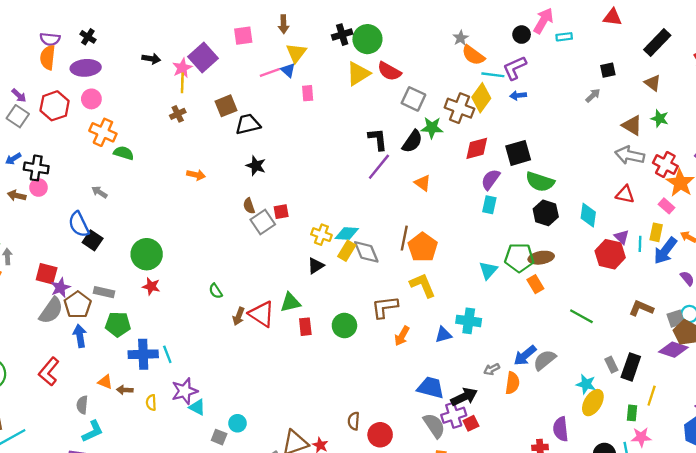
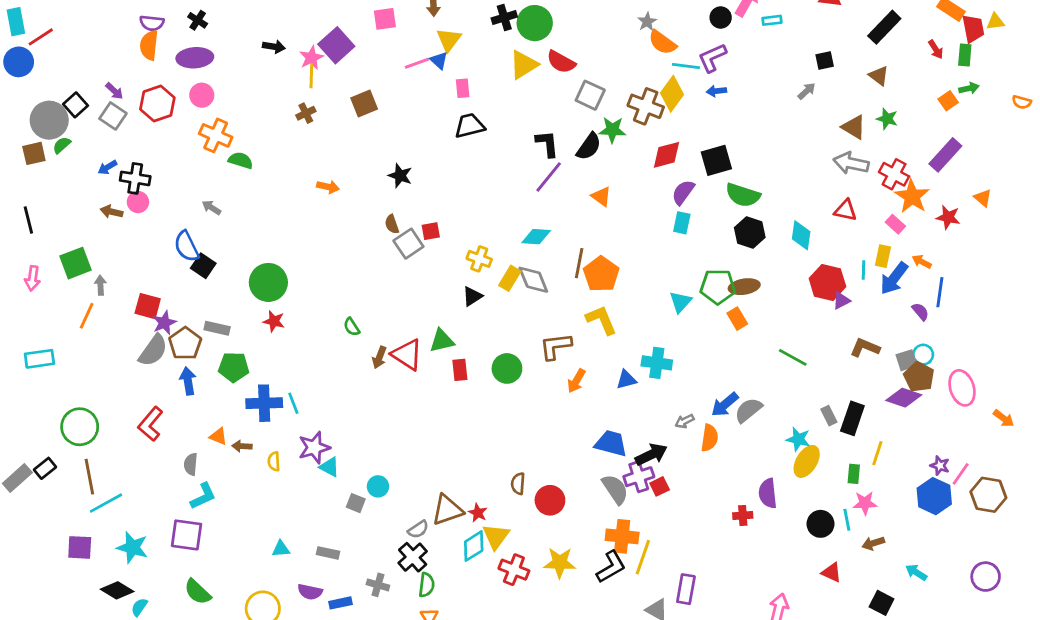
black trapezoid: (248, 124) -> (470, 126), moved
cyan diamond: (347, 233) -> (536, 237), moved
purple triangle: (622, 237) -> (841, 300), moved, turned 49

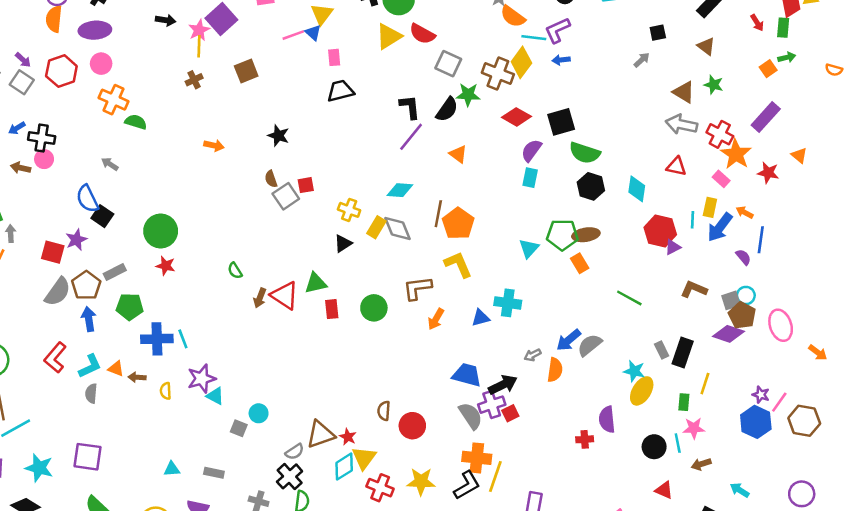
red diamond: (667, 155) -> (516, 117), turned 44
purple star: (164, 323) -> (76, 240), moved
gray rectangle: (217, 328) -> (115, 272), turned -40
cyan L-shape: (203, 496) -> (90, 366), moved

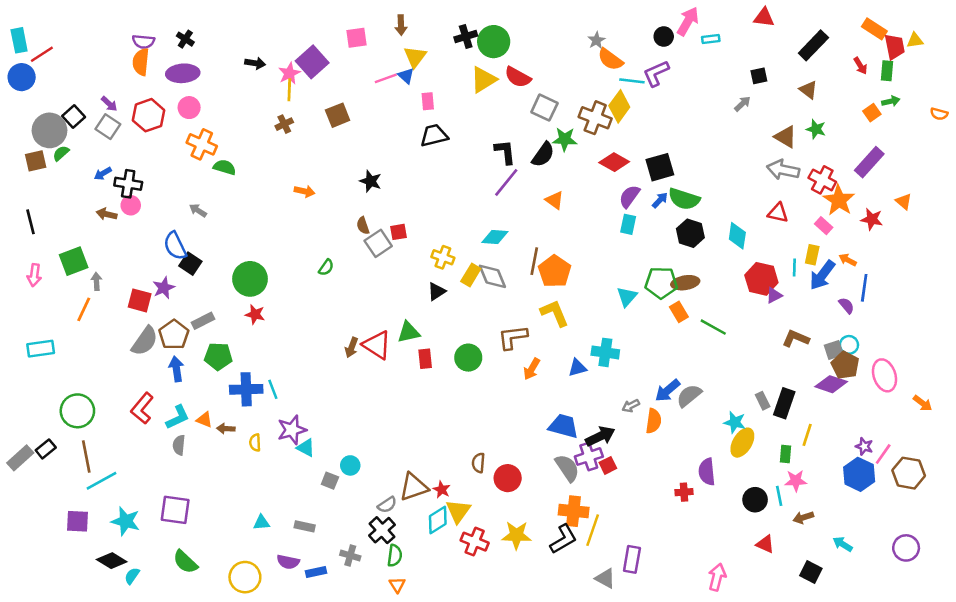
blue arrow: (561, 60) -> (660, 200), moved, turned 140
green semicircle: (235, 271) -> (326, 267), moved, turned -112
green line: (629, 298) -> (713, 327), moved

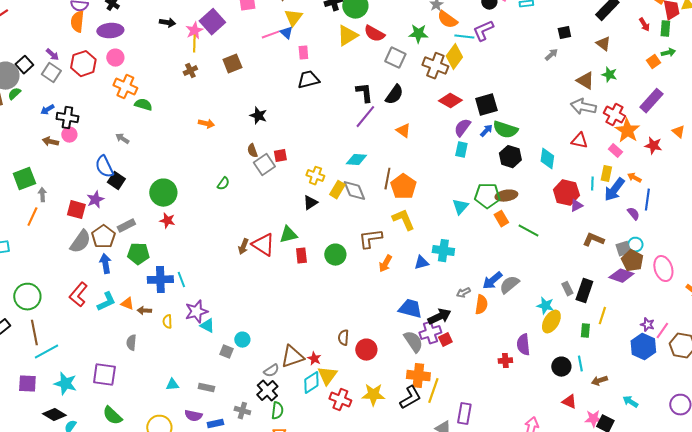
green star: (565, 139) -> (418, 34), moved
gray semicircle: (179, 445) -> (131, 343), moved
pink star: (796, 481) -> (593, 419), moved

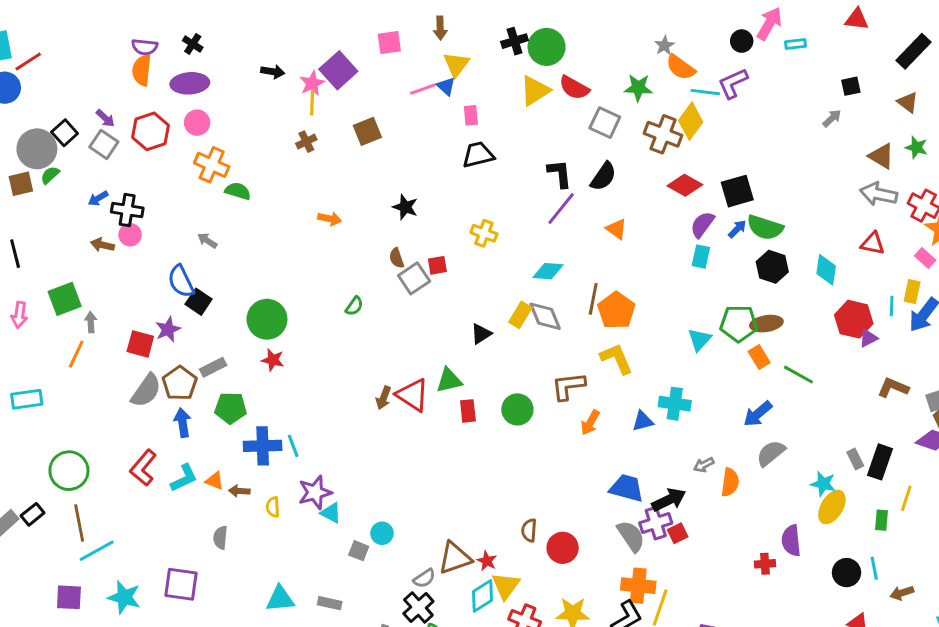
yellow cross: (315, 176) -> (484, 233), moved
blue arrow: (492, 281) -> (758, 414), moved
cyan triangle: (172, 385) -> (280, 599), size x1.5

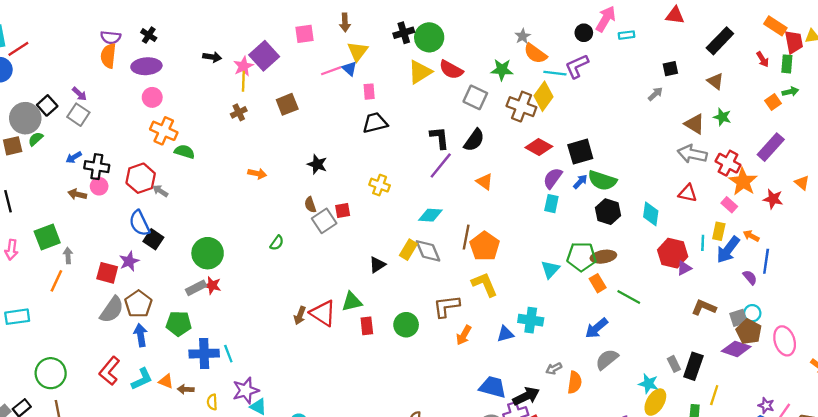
red hexagon: (150, 131) -> (141, 178), moved
gray rectangle: (213, 367) -> (196, 288), moved

